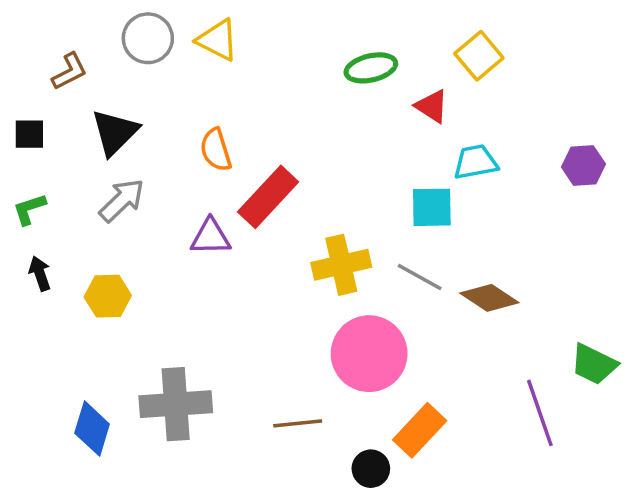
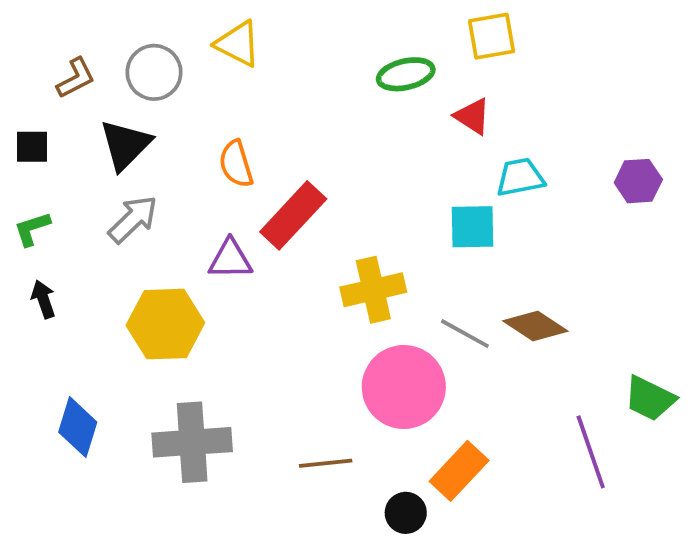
gray circle: (148, 38) -> (154, 72), moved
yellow square: (479, 56) -> (492, 36), moved, turned 30
gray line: (420, 277) -> (465, 334), moved
yellow hexagon: (108, 296) -> (165, 324), moved, size x1.5
blue diamond: (92, 429) -> (78, 427), moved

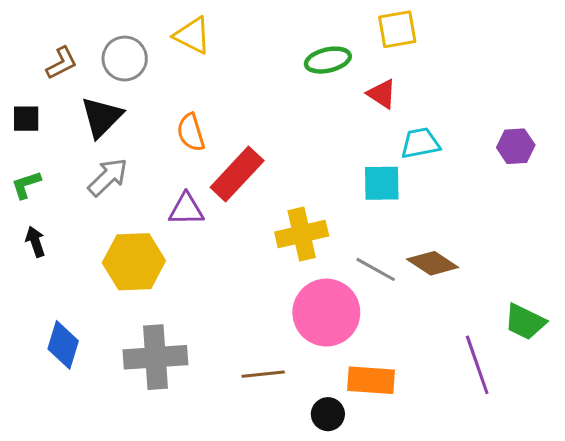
orange rectangle: (459, 471) -> (371, 380), turned 51

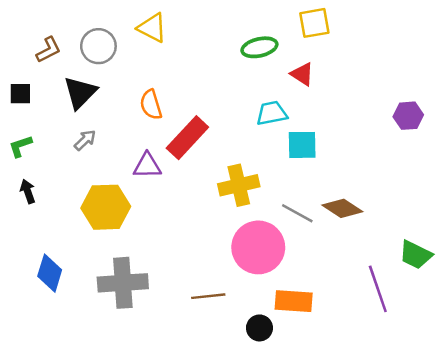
cyan trapezoid: (420, 143) -> (272, 113), moved
gray arrow: (108, 177) -> (85, 140), size x0.7

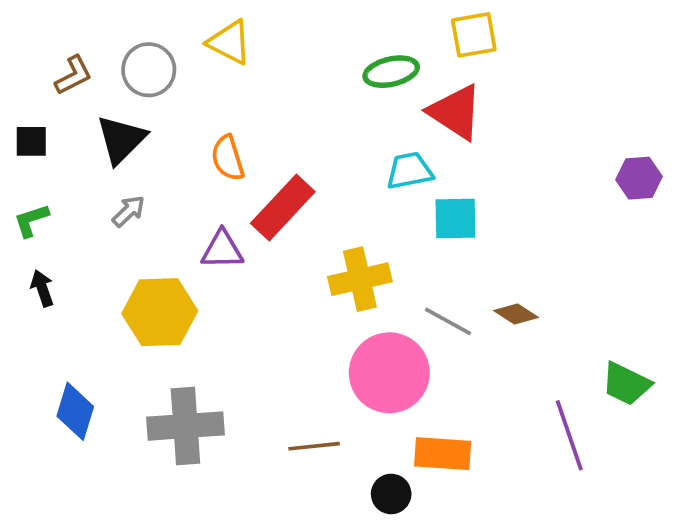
red triangle: (302, 74) -> (455, 112), size x1.6
purple hexagon: (408, 116) -> (639, 178), moved
brown diamond: (342, 208) -> (516, 314), size x0.7

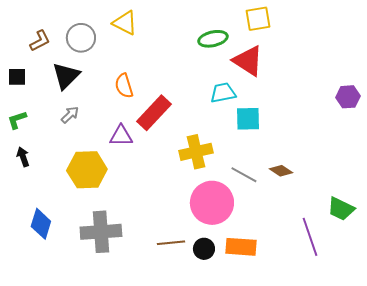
black circle: (391, 494) -> (204, 249), moved

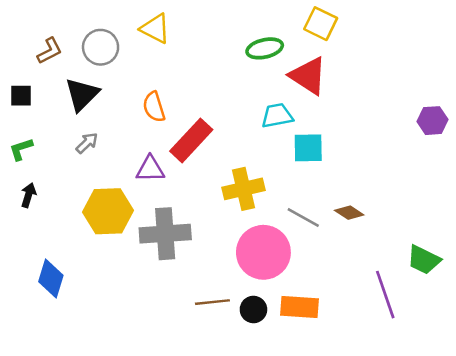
yellow square: (258, 19) -> (321, 24), turned 36
black arrow: (23, 157) -> (28, 195), turned 36
gray cross: (101, 232) -> (165, 234), moved

